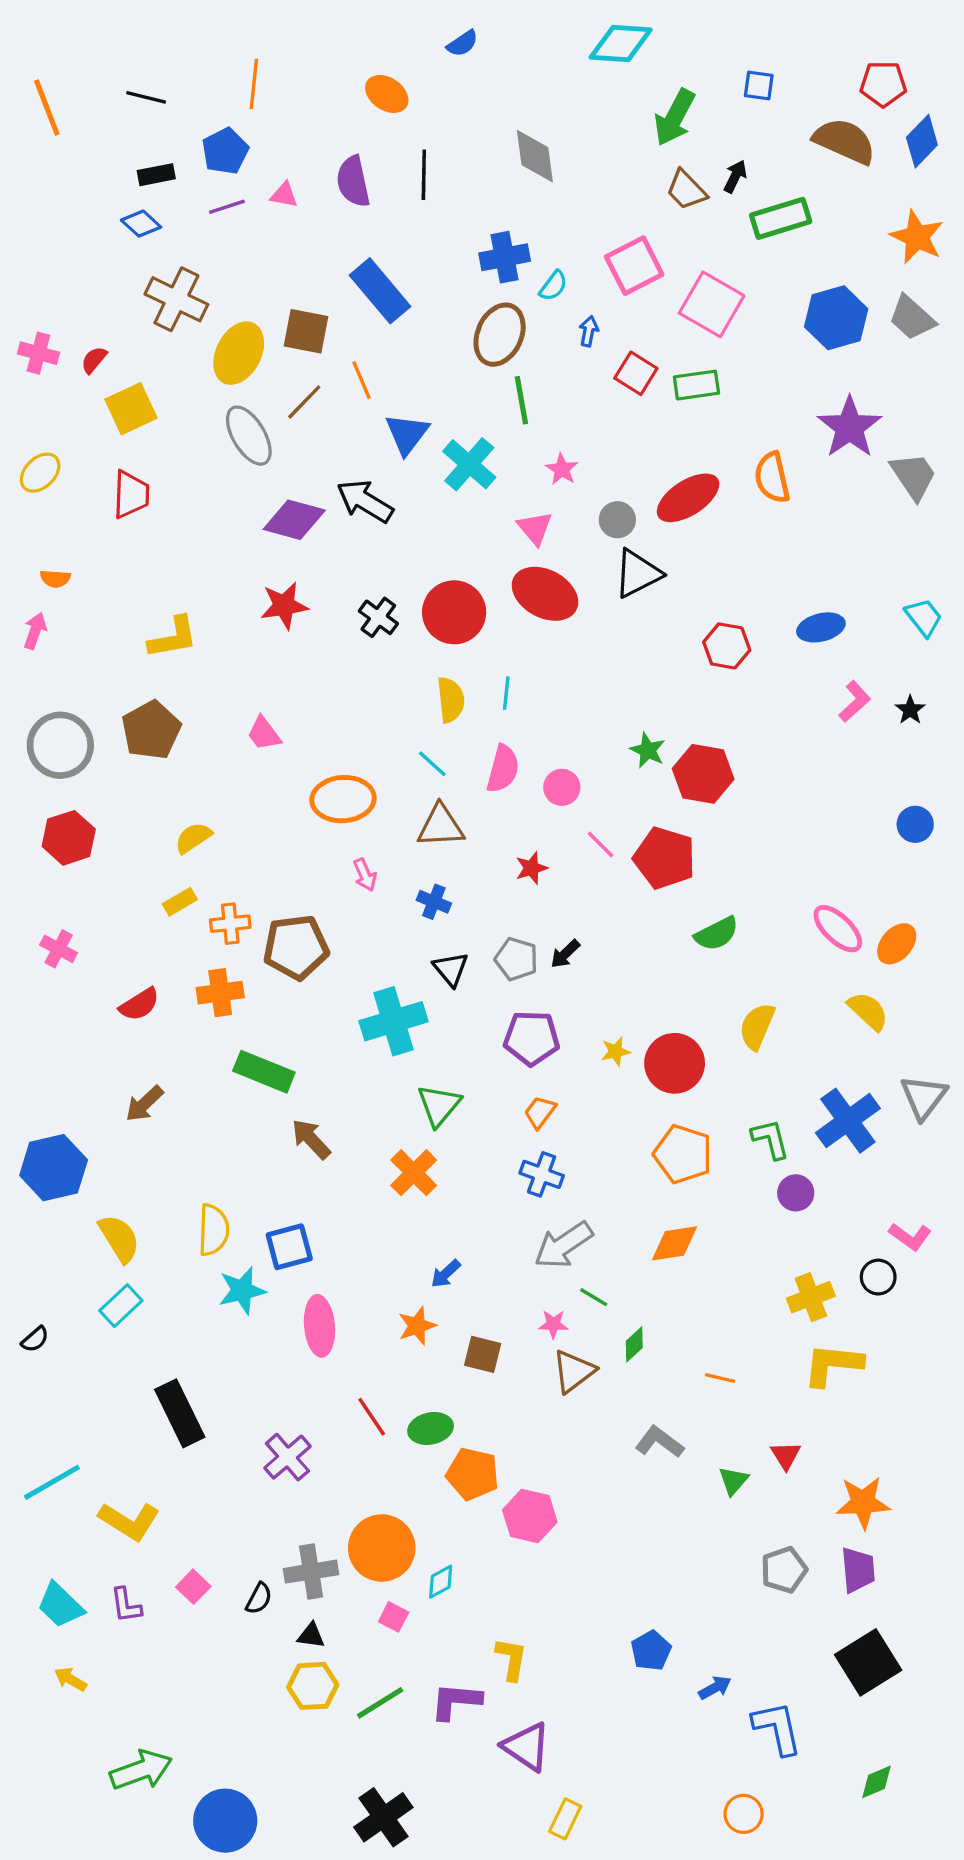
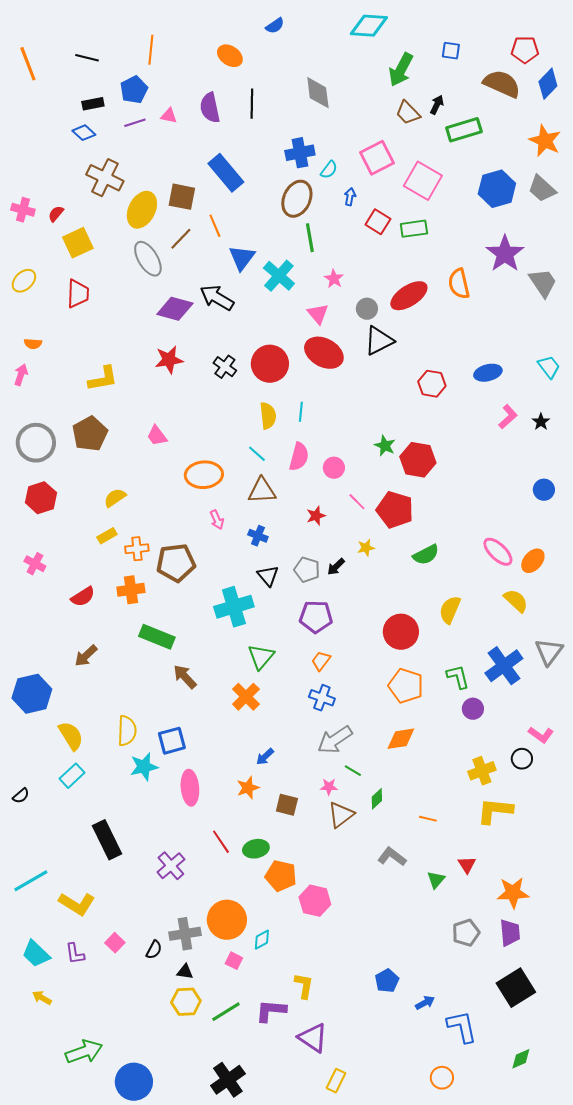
yellow star: (616, 1052) -> (366, 548), moved

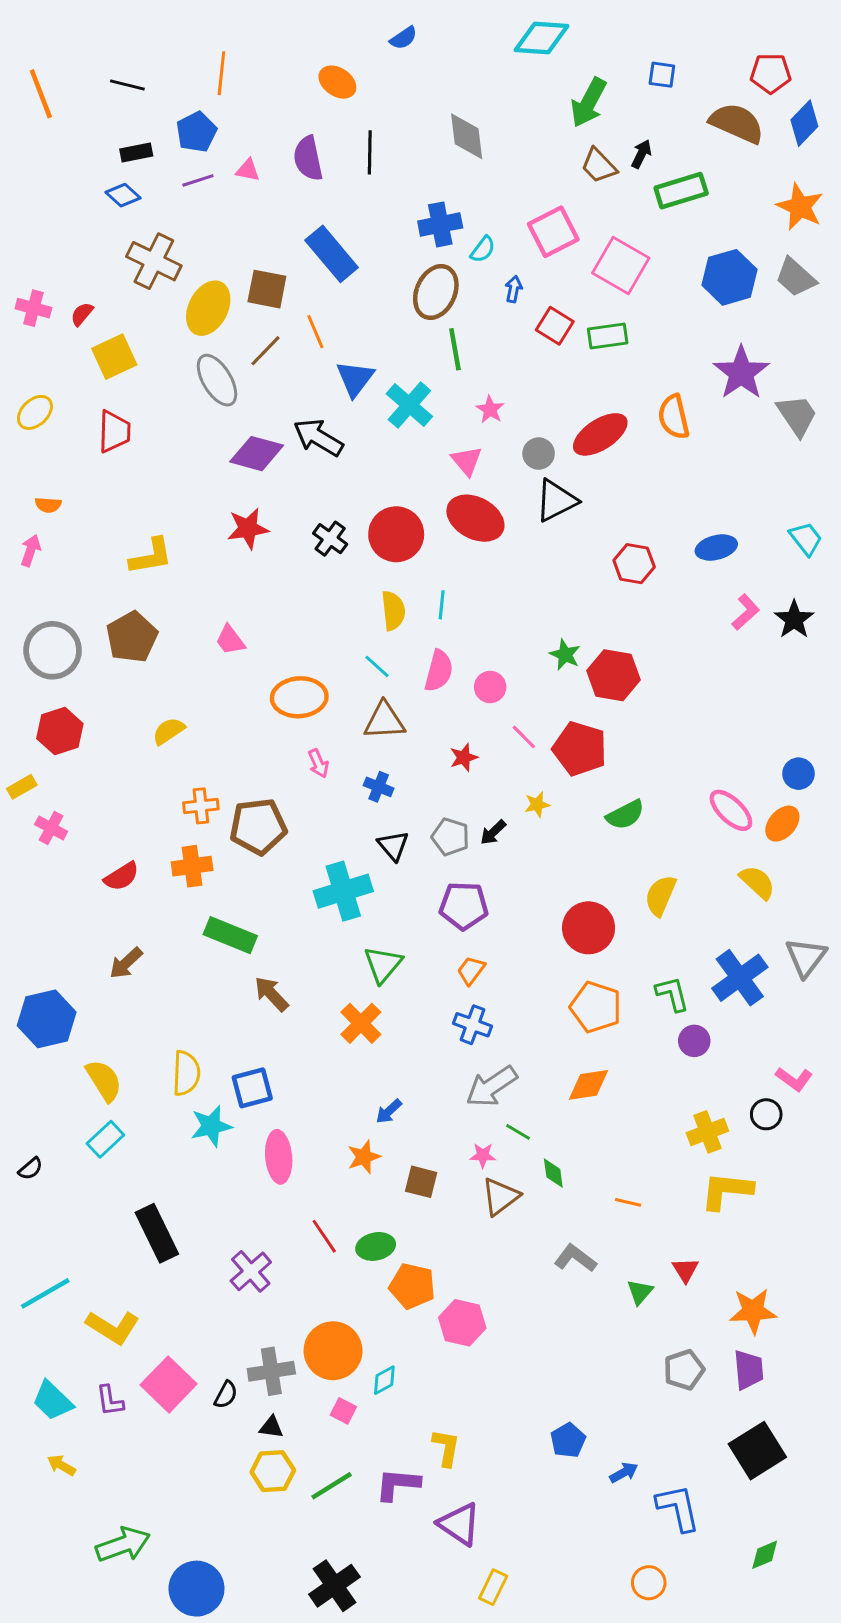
black star: (541, 422) -> (794, 619), size x1.5
blue circle: (544, 490) -> (798, 774), moved
yellow rectangle: (107, 536) -> (22, 787), moved
green diamond: (377, 799) -> (553, 1173), turned -55
pink square: (115, 943) -> (169, 1384), size x1.8

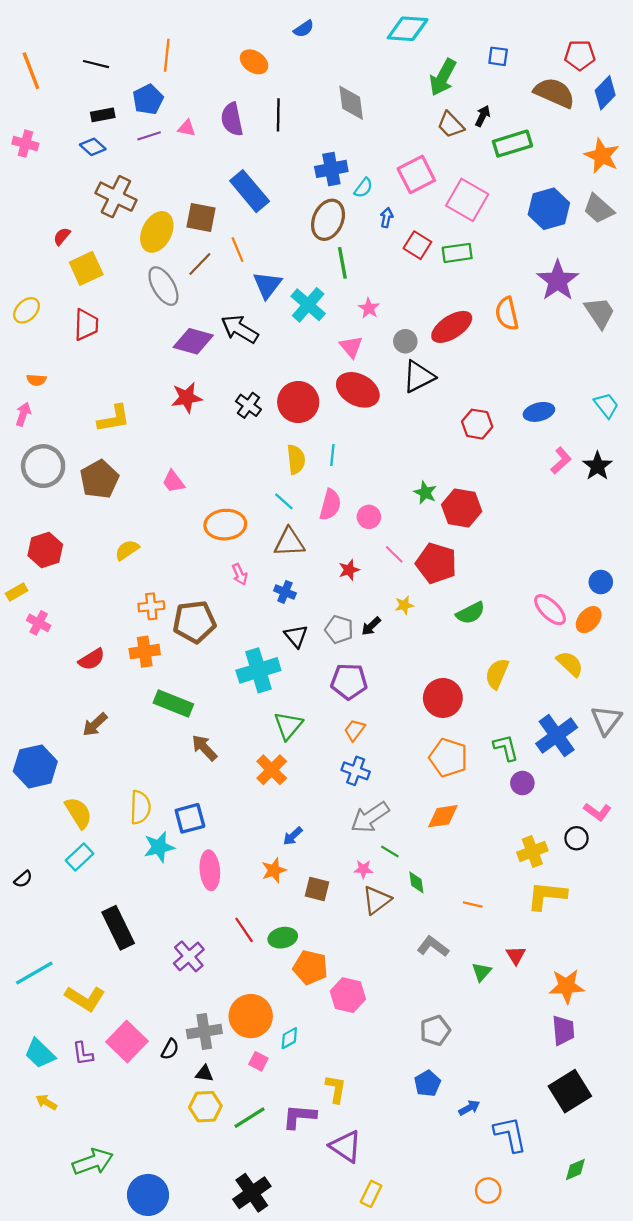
pink cross: (33, 308) -> (25, 144), moved
gray circle: (53, 650) -> (43, 466), moved
gray pentagon: (684, 1370) -> (435, 1030), moved

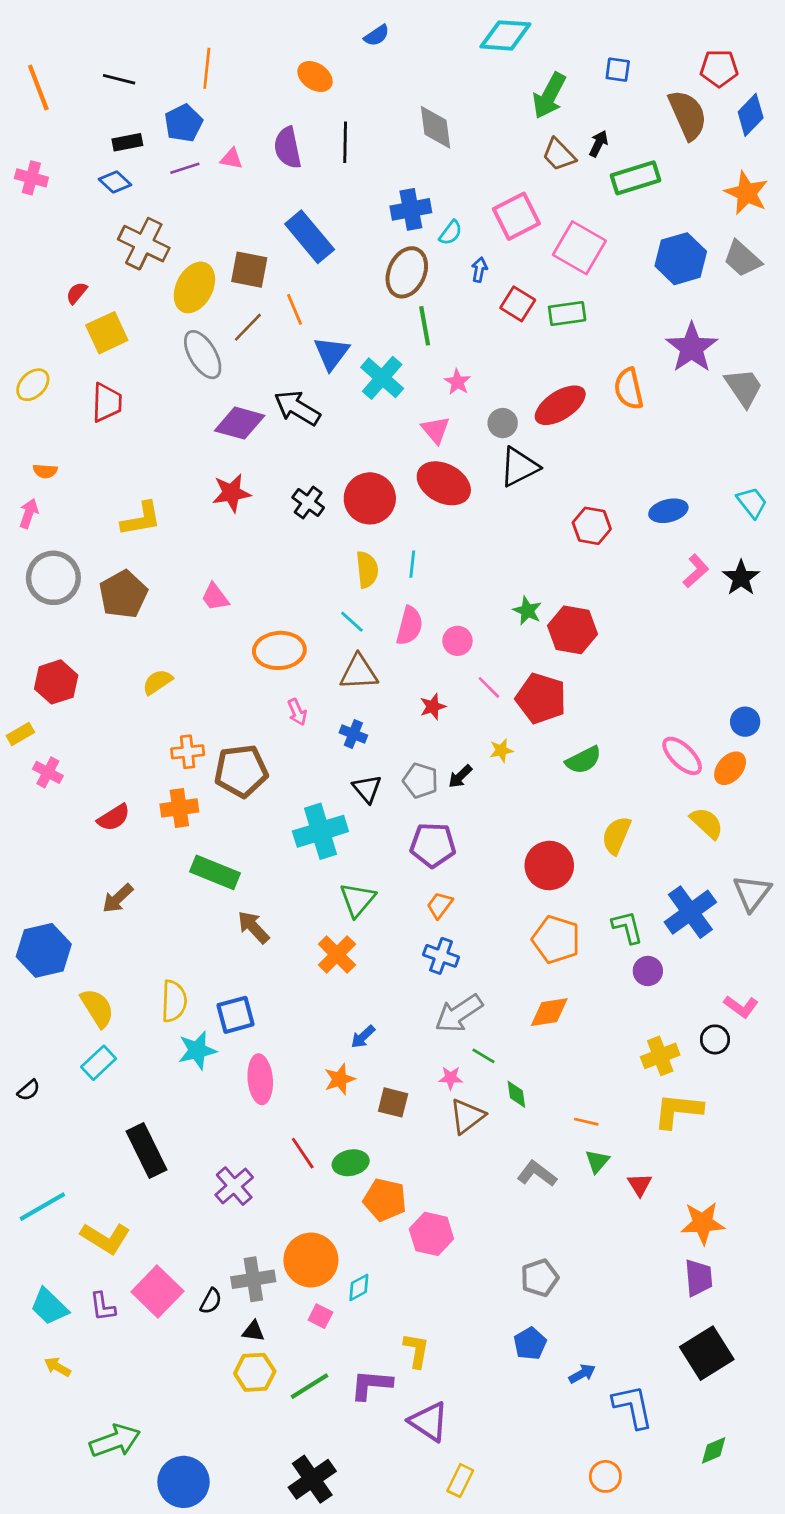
brown semicircle: (554, 93) -> (688, 115), turned 42
green triangle: (482, 972) -> (597, 1161), moved

